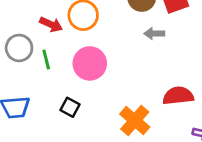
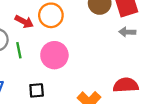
gray arrow: (154, 34) -> (127, 32), moved
black square: (70, 107) -> (37, 90), turned -35

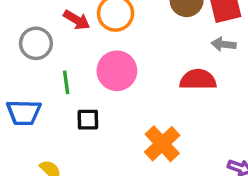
green line: (19, 50) -> (66, 82), moved
red semicircle: (126, 85) -> (198, 80), moved

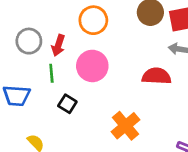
red arrow: (77, 20) -> (58, 45), moved, turned 75
black square: (88, 120) -> (67, 104), turned 30

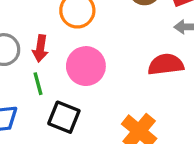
black square: (67, 104) -> (64, 117), size x1.4

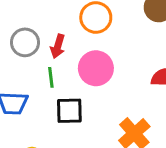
black square: (64, 117) -> (69, 111), turned -32

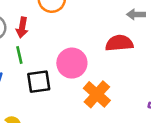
pink circle: (96, 68) -> (72, 63), moved

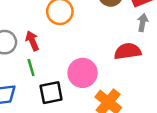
gray arrow: (136, 14) -> (143, 23), turned 102
red arrow: (22, 28) -> (32, 41), turned 150

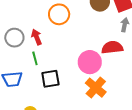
pink circle: (83, 73) -> (90, 62), moved

